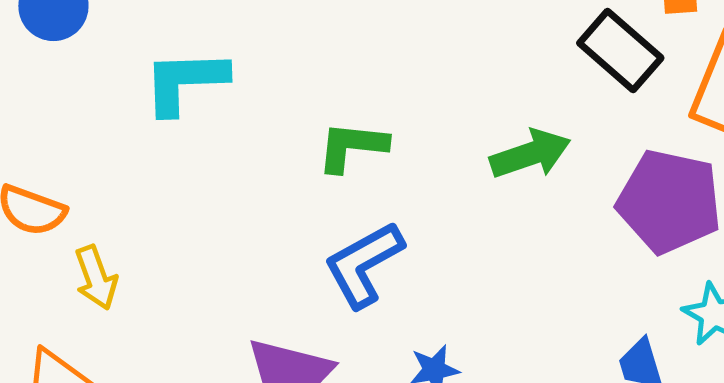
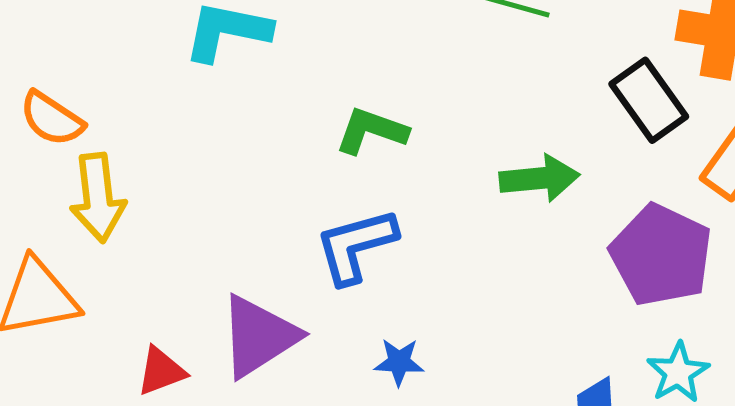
yellow arrow: (96, 278) -> (98, 198), size x1.4

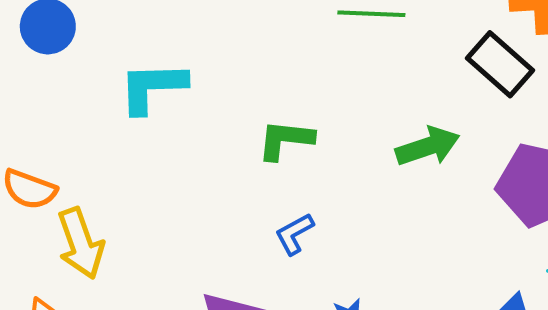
blue L-shape: (356, 246) -> (294, 234), size x0.6

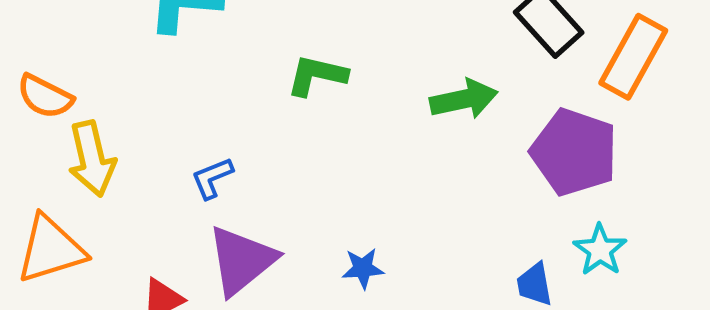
blue L-shape: (294, 234) -> (212, 178), moved

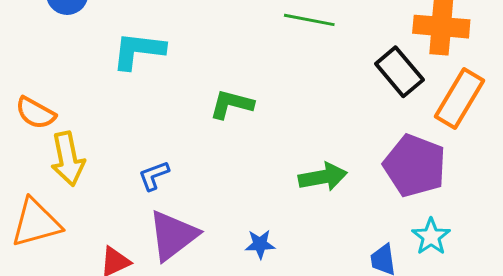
green arrow: (464, 99) -> (323, 177), moved

